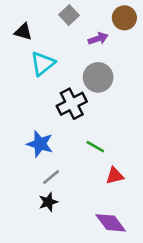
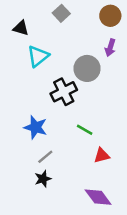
purple arrow: (98, 39) -> (110, 48), moved, turned 126

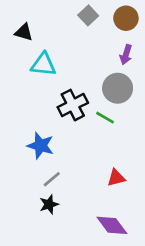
gray square: (61, 13) -> (88, 15), moved
cyan triangle: (38, 56) -> (43, 64), turned 45
gray circle: (87, 68) -> (118, 88), moved
green line: (85, 130) -> (105, 118), moved

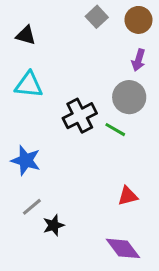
cyan triangle: (43, 64) -> (29, 85), moved
blue star: (41, 146) -> (26, 160), moved
gray line: (52, 179) -> (32, 207), moved

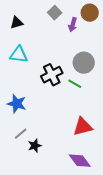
gray square: (97, 17) -> (55, 13), moved
black triangle: (26, 35) -> (17, 23), turned -32
purple arrow: (138, 60) -> (73, 25), moved
red triangle: (128, 196) -> (83, 127), size x1.5

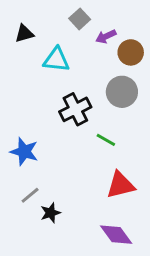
brown circle: (90, 13) -> (131, 52), moved
purple arrow: (73, 25) -> (106, 36), turned 48
cyan triangle: (19, 55) -> (56, 60), moved
green line: (75, 84) -> (106, 140), moved

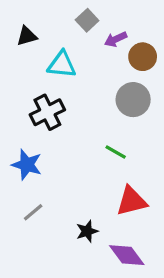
black cross: (75, 109) -> (47, 112), moved
black star: (50, 213) -> (87, 231), moved

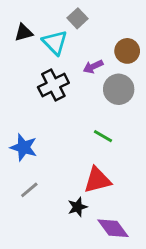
purple arrow: (116, 39) -> (93, 67), moved
cyan triangle: (62, 65) -> (55, 42), moved, turned 40
black cross: (47, 112) -> (53, 85), moved
red triangle: (131, 201) -> (97, 180), moved

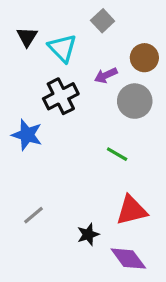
gray square: (78, 18) -> (103, 21), moved
black triangle: (24, 33) -> (27, 37), turned -42
blue star: (24, 147) -> (27, 135), moved
red triangle: (97, 180) -> (132, 210), moved

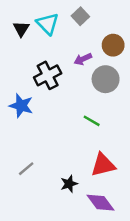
cyan triangle: (62, 48) -> (48, 24), moved

